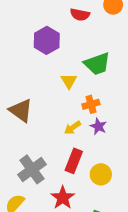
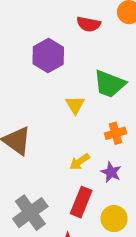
green trapezoid: (97, 64) -> (110, 84), turned 40
orange cross: (91, 104) -> (116, 133), moved
purple star: (98, 126) -> (111, 172), moved

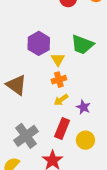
purple hexagon: (48, 55) -> (39, 43), moved
orange cross: (116, 133) -> (59, 80), moved

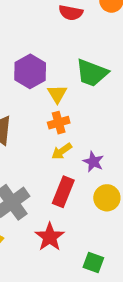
yellow circle: (85, 140) -> (107, 198), moved

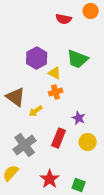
yellow triangle: (57, 94) -> (55, 73), turned -32
yellow arrow: (62, 151) -> (36, 111), moved
red star: (50, 237) -> (50, 179), moved

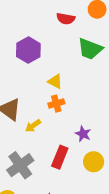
purple hexagon: (37, 58) -> (28, 50), moved
green trapezoid: (78, 59) -> (90, 49), moved

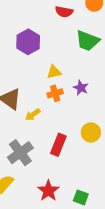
yellow triangle: (55, 81) -> (54, 72), turned -40
purple star: (83, 134) -> (81, 88), moved
yellow circle: (94, 162) -> (91, 132), moved

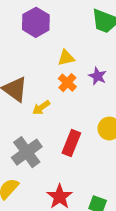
orange cross: (55, 93) -> (67, 83), turned -32

